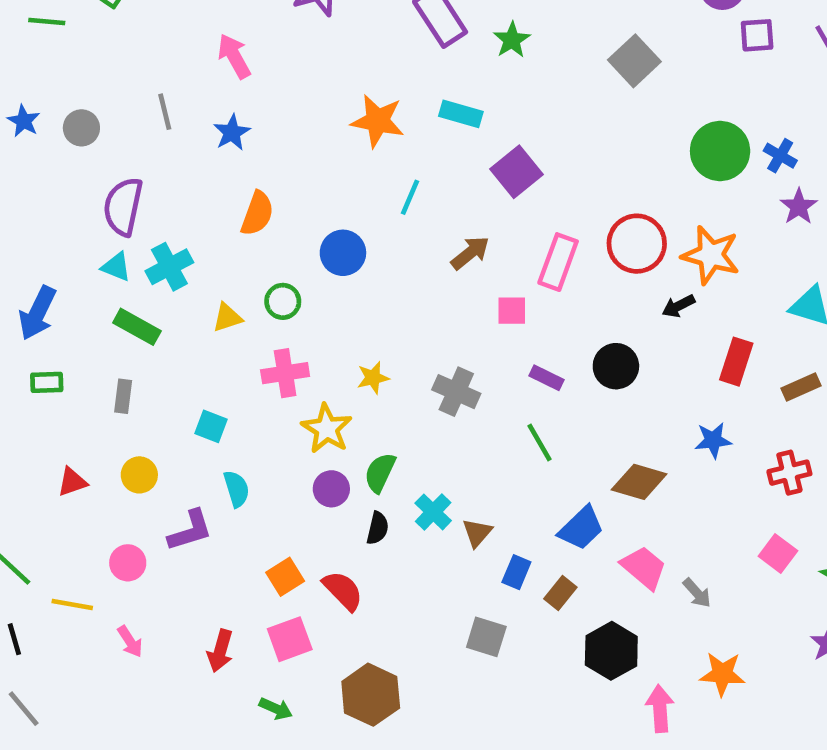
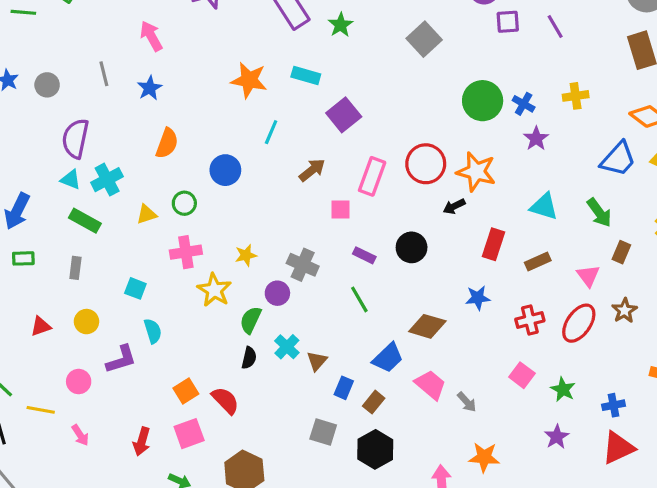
purple circle: (331, 489) -> (277, 293), moved
black hexagon: (611, 651) -> (375, 449), moved

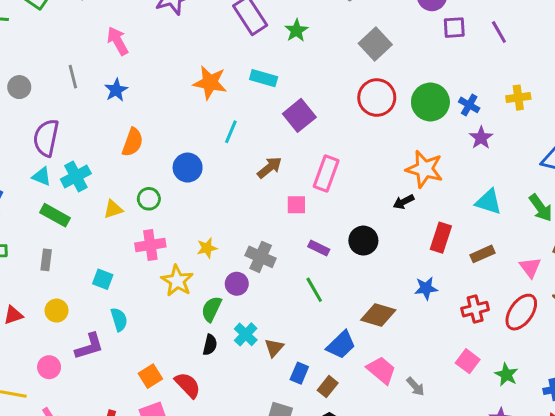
red circle: (426, 164) -> (377, 98), moved

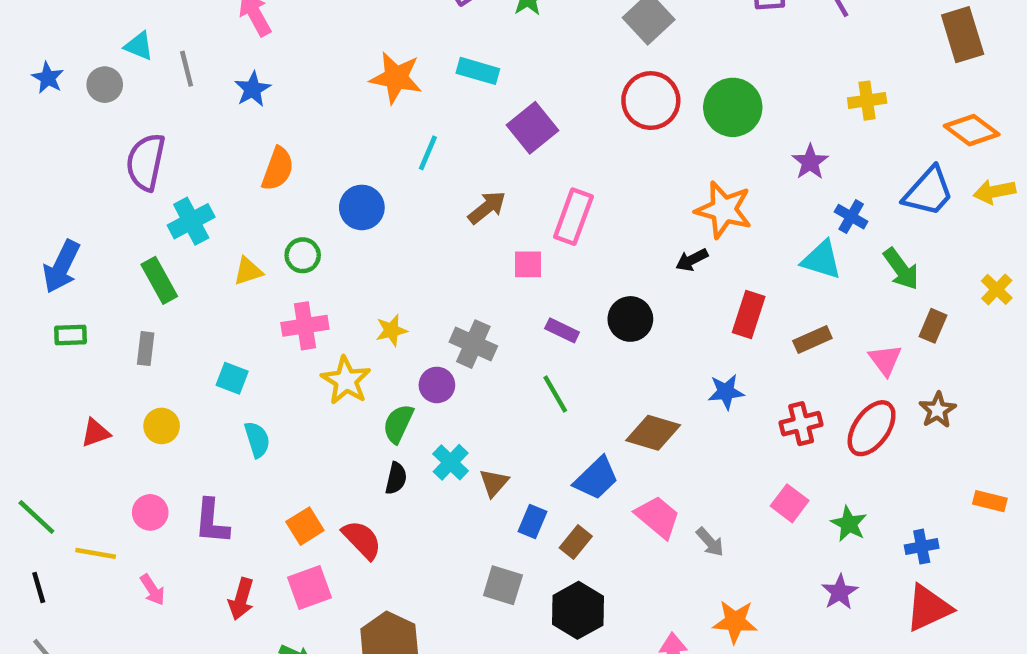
blue cross: (469, 105) -> (851, 217), moved
cyan triangle: (42, 176) -> (139, 46), moved
green rectangle: (55, 215) -> (159, 280), turned 32
purple L-shape: (89, 346) -> (212, 522), moved, turned 112

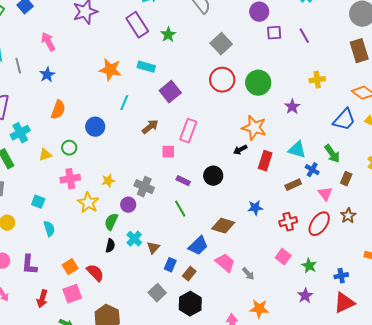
blue cross: (851, 217) -> (312, 170), moved
red rectangle: (749, 314) -> (265, 161), moved
gray square: (503, 585) -> (157, 293), turned 30

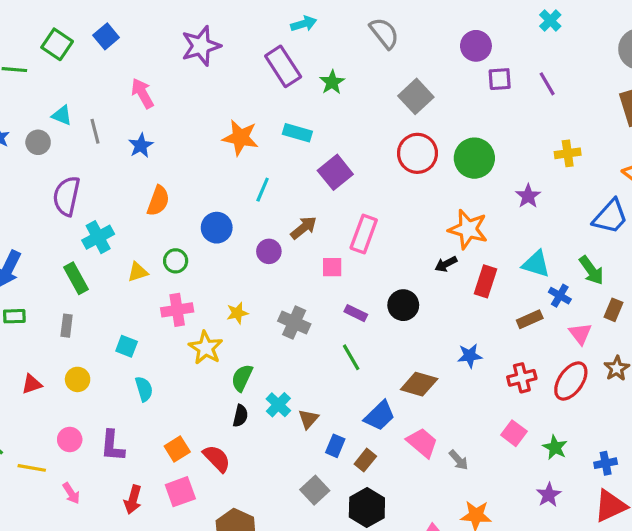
purple circle: (128, 205) -> (269, 251), moved

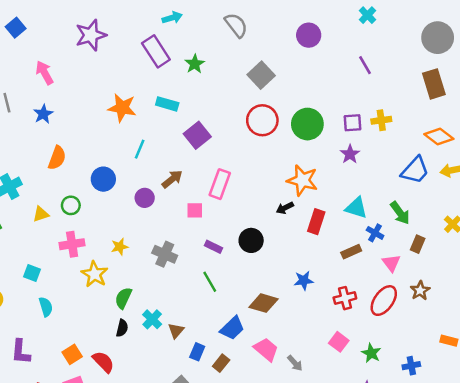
purple square: (500, 79) -> (352, 123), moved

